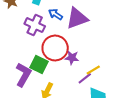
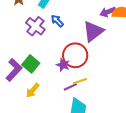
purple triangle: (77, 18) -> (93, 31), moved, turned -30
red circle: (55, 48) -> (75, 55), moved

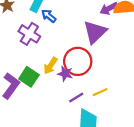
blue arrow: (57, 21) -> (49, 16), moved
yellow line: (80, 81) -> (100, 92), moved
yellow arrow: (33, 90) -> (51, 66), moved

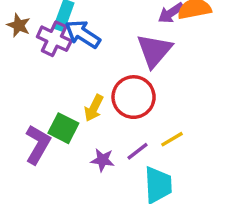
blue arrow: (49, 16) -> (83, 34), size x1.5
purple cross: (29, 34) -> (54, 39), moved
purple star: (65, 74) -> (103, 160), moved

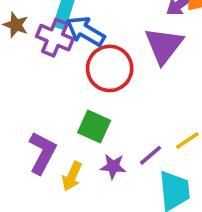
red circle: (134, 97) -> (110, 68), moved
yellow arrow: (94, 108) -> (72, 176), moved
green square: (63, 128) -> (94, 127), moved

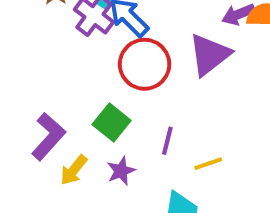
purple line: (150, 155) -> (167, 141), moved, turned -50
purple star: (113, 166) -> (121, 171), turned 30

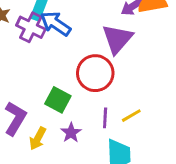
red circle: (145, 64) -> (95, 73), moved
purple line: (167, 141) -> (105, 118), moved

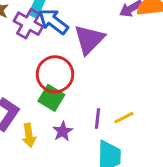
purple triangle: (117, 39) -> (89, 39), moved
red circle: (95, 73) -> (55, 74), moved
yellow arrow: (38, 139) -> (29, 135), turned -40

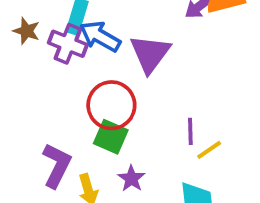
purple line: (98, 118) -> (190, 131), moved

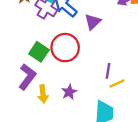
purple triangle: (150, 54) -> (93, 22), size x0.7
green square: (111, 137) -> (39, 52), moved

